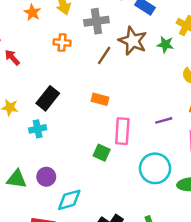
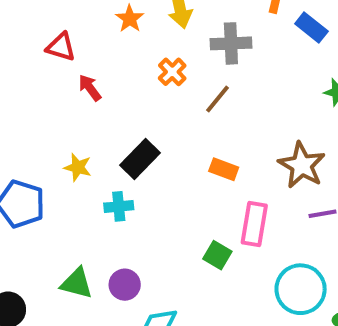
brown star: (133, 41) -> (302, 165), moved
orange cross: (62, 43) -> (172, 72), turned 35
brown line: (104, 55) -> (218, 99), moved

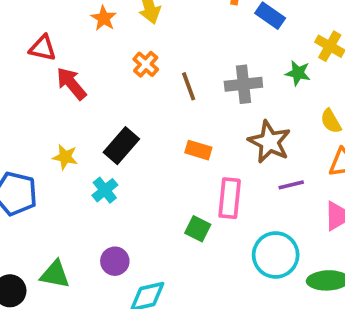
gray cross: (231, 43) -> (243, 84), moved
red arrow: (90, 88) -> (71, 84), size x1.4
brown line: (218, 99) -> (189, 86), turned -56
cyan cross: (119, 206) -> (105, 190), turned -30
green triangle: (77, 283) -> (55, 274), moved

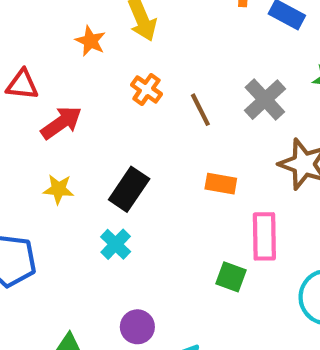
red arrow: (71, 84) -> (61, 123), turned 102
gray cross: (243, 84) -> (265, 100), turned -30
yellow star: (65, 157) -> (59, 189), moved

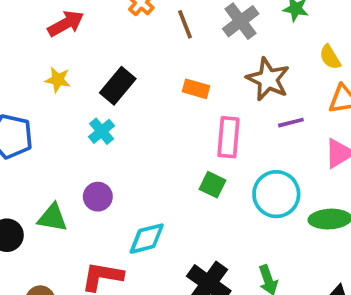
green square: (231, 277) -> (213, 185), moved
purple circle: (137, 327) -> (98, 197), moved

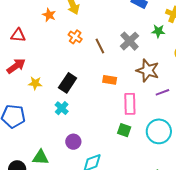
red arrow: (66, 24) -> (16, 66), moved
purple circle: (98, 197) -> (73, 142), moved

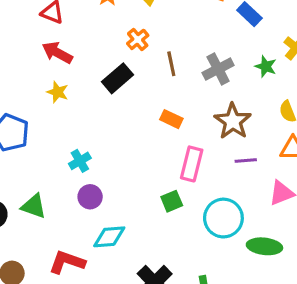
red arrow: (16, 66) -> (57, 53), moved, turned -132
black rectangle: (68, 83) -> (118, 78), moved
cyan cross: (62, 108) -> (80, 161), moved
green square: (124, 130) -> (172, 201), turned 32

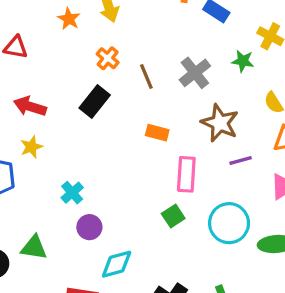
red arrow: (57, 53) -> (30, 106), moved
yellow star: (58, 92) -> (31, 147), moved, turned -30

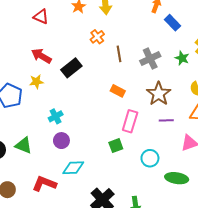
black rectangle: (95, 101) -> (71, 68), moved
cyan circle: (229, 223) -> (150, 158), size x0.7

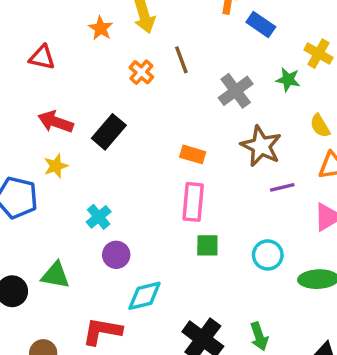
brown line: (119, 54) -> (181, 60), moved
pink rectangle: (130, 121) -> (193, 202), moved
green square: (116, 146) -> (207, 245), turned 32

